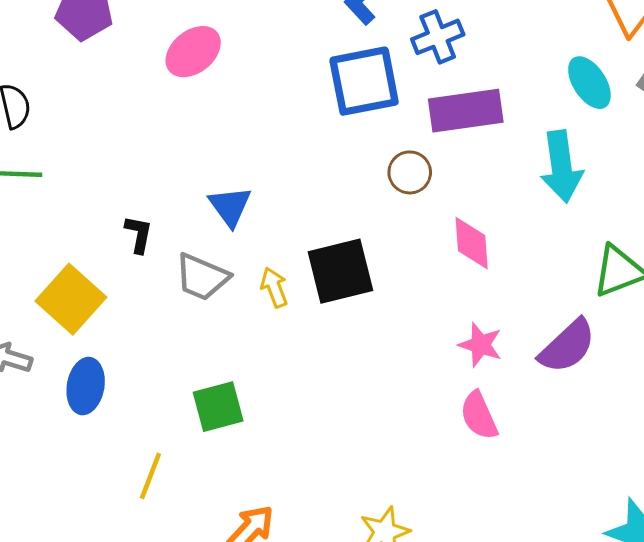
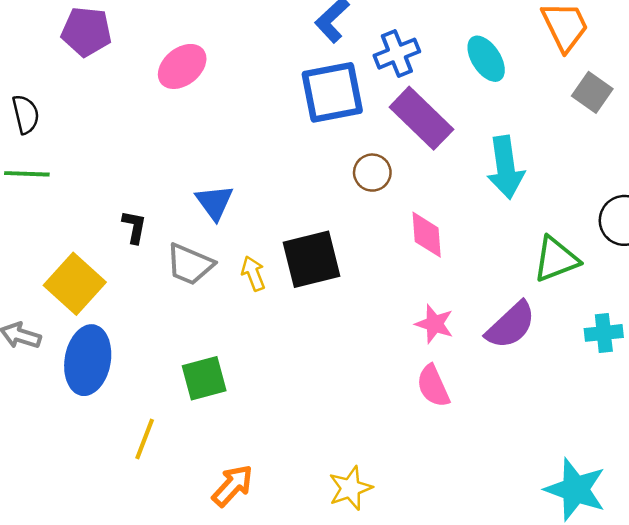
cyan ellipse: (589, 83) -> (486, 59), moved
purple rectangle: (466, 111) -> (421, 118), turned 52
blue ellipse: (86, 386) -> (88, 360), size x1.4

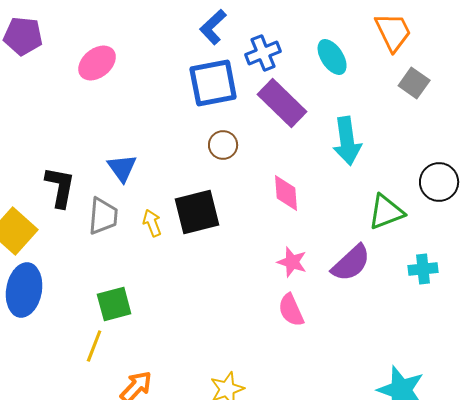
brown circle: (372, 173) -> (223, 145), moved
black L-shape: (134, 227) -> (60, 187), size x1.6
gray trapezoid: (190, 264) -> (103, 216), turned -108
yellow line: (145, 439) -> (94, 346), moved

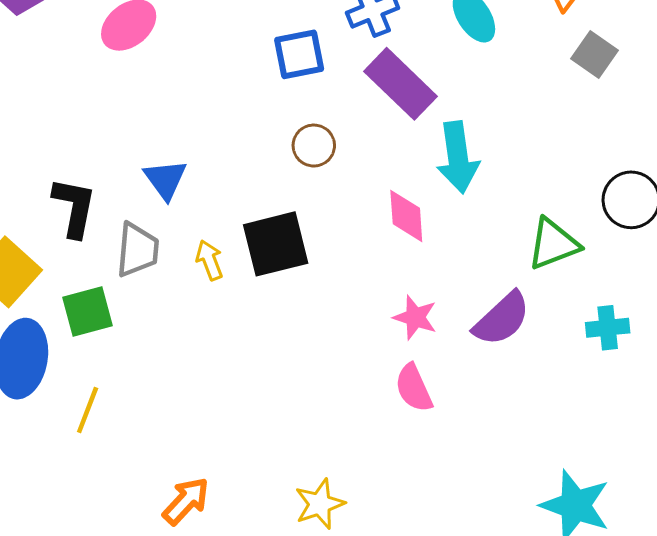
blue square: (213, 83) -> (299, 54), size x0.7
cyan arrow: (347, 141) -> (458, 157), moved
green square: (114, 304) -> (88, 312), moved
yellow line: (94, 346) -> (88, 410), moved

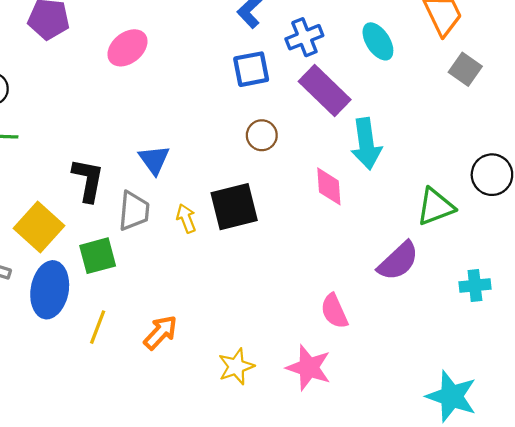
pink star: (415, 317) -> (309, 368), moved, size x1.4
cyan cross: (608, 328) -> (475, 286), moved
orange arrow: (186, 501) -> (161, 332), moved
yellow star: (320, 504) -> (236, 367), moved

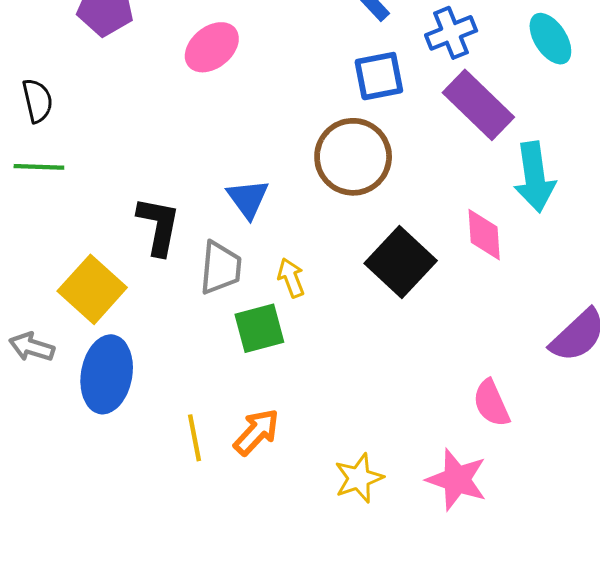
brown circle: (262, 135) -> (353, 157), moved, size x1.8
black square: (234, 207) -> (401, 262), moved, turned -33
green square: (98, 256) -> (259, 328), moved
yellow line: (98, 327) -> (195, 438), moved, turned -32

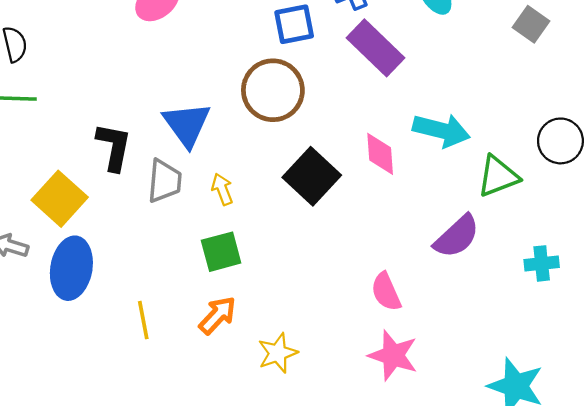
cyan arrow: (535, 177) -> (441, 130), moved, turned -68
blue triangle: (248, 199) -> (187, 124), size x1.4
green square: (259, 328) -> (221, 252), moved
orange arrow: (256, 432) -> (218, 315), moved
pink star: (457, 480) -> (393, 355), moved

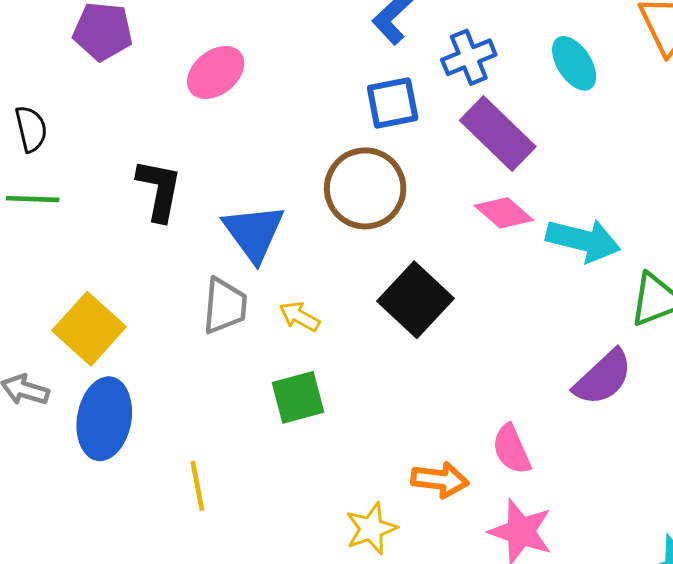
black L-shape: (114, 147) -> (159, 190), moved
pink diamond: (380, 154) -> (504, 213), moved, turned -45
yellow arrow: (222, 189) -> (300, 317), turned -40
orange arrow: (218, 315) -> (440, 480), moved, turned 54

